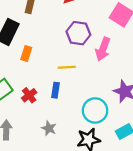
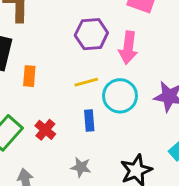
blue rectangle: (56, 90) -> (89, 121), moved
cyan circle: (95, 110) -> (120, 96), moved

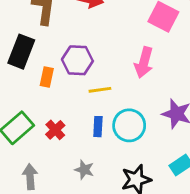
purple hexagon: (91, 34) -> (77, 60), moved
cyan circle: (120, 96) -> (129, 125), moved

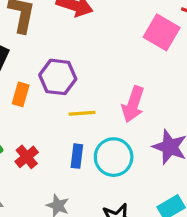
pink arrow: (144, 62) -> (133, 104), moved

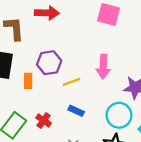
blue rectangle: (77, 156) -> (76, 111), turned -56
cyan circle: (114, 157) -> (119, 115), moved

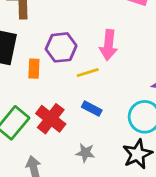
pink arrow: (103, 67) -> (109, 45), moved
red cross: (44, 120) -> (51, 119), size x1.5

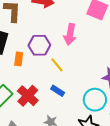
pink arrow: (109, 45) -> (70, 34), moved
yellow line: (88, 73) -> (57, 65), turned 63

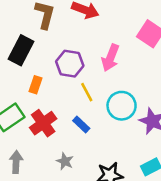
orange rectangle: (19, 59) -> (36, 85), moved
cyan circle: (95, 100) -> (122, 106), moved

